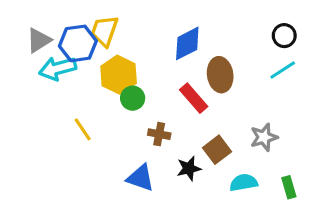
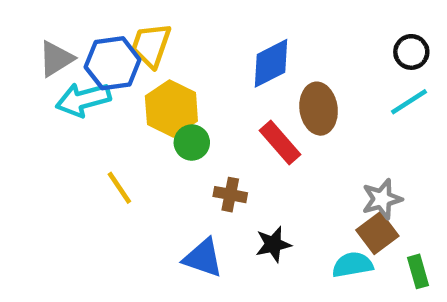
brown square: (217, 150) -> (377, 233), moved

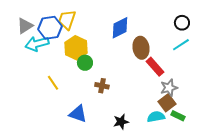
red rectangle: (280, 142) -> (155, 67), moved
black star: (273, 244) -> (121, 122), moved
blue triangle: (203, 258) -> (78, 114), moved
green rectangle: (418, 271) -> (178, 116), moved, turned -48

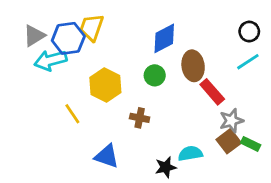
yellow hexagon: (76, 48) -> (105, 85), moved
green circle: (85, 63) -> (155, 75), moved
green rectangle: (178, 116) -> (251, 144), moved
cyan semicircle: (156, 117) -> (190, 154), moved

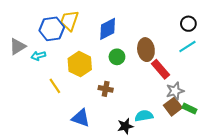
gray triangle: (34, 36) -> (18, 46), moved
blue diamond: (164, 38) -> (108, 29), moved
cyan arrow: (51, 60) -> (38, 56), moved, size x0.6

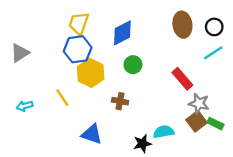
blue hexagon: (52, 29) -> (78, 49), moved
brown ellipse: (146, 50) -> (182, 25), moved
cyan arrow: (38, 56) -> (25, 106), moved
gray star: (175, 91) -> (199, 104), turned 30

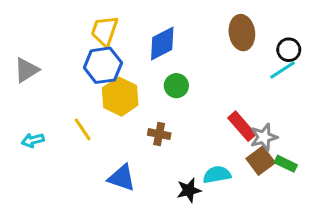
black circle: (214, 27) -> (289, 50), moved
red rectangle: (182, 79) -> (242, 126), moved
gray star: (199, 104) -> (264, 137), turned -30

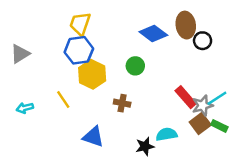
blue diamond: (162, 43) -> (153, 33), moved, turned 64
black circle: (289, 50) -> (203, 41), moved
cyan line: (283, 70) -> (217, 98), moved

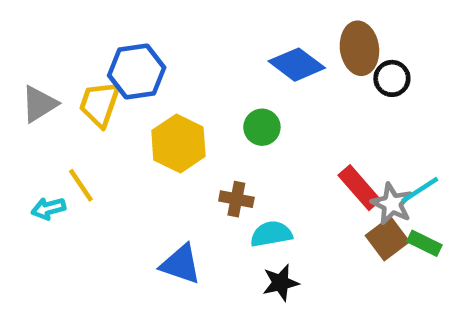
yellow trapezoid: (80, 24) -> (100, 104), moved
blue hexagon: (79, 50) -> (137, 72), moved
yellow line: (63, 100) -> (81, 185), moved
gray star: (203, 106) -> (392, 204), turned -30
cyan semicircle: (167, 134) -> (271, 234), moved

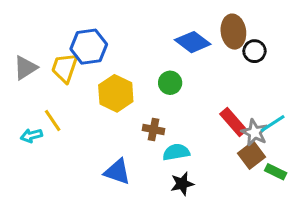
green rectangle: (424, 243) -> (276, 172), moved

